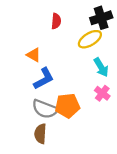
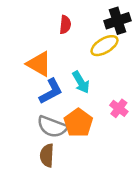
orange triangle: (34, 55) -> (39, 64), size x1.5
cyan arrow: (101, 67) -> (81, 82), moved
orange pentagon: (67, 106) -> (78, 123), turned -30

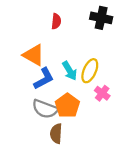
black cross: (118, 21) -> (101, 18), turned 30
yellow ellipse: (104, 46) -> (90, 71), moved, turned -35
brown semicircle: (47, 155) -> (56, 134), moved

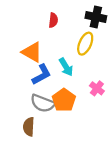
yellow ellipse: (90, 71) -> (85, 44), moved
brown semicircle: (56, 134) -> (29, 127), moved

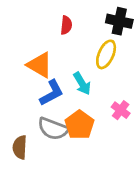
brown semicircle: (29, 127) -> (20, 147), moved

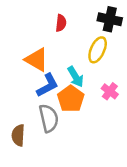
pink cross: (121, 110) -> (110, 91), moved
orange pentagon: (79, 125) -> (71, 99), moved
gray semicircle: (53, 129) -> (49, 118), turned -124

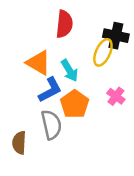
black cross: (110, 19) -> (116, 36), moved
red semicircle: (61, 23) -> (64, 24), size x1.5
cyan arrow: (76, 77) -> (69, 70), moved

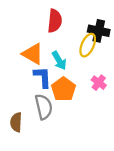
blue L-shape: (50, 90) -> (43, 77), turned -65

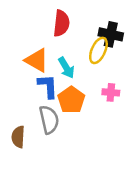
pink cross: (99, 83) -> (111, 92), turned -32

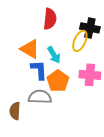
pink cross: (111, 92) -> (90, 75), size x1.5
gray semicircle: (49, 120) -> (40, 97), turned -75

